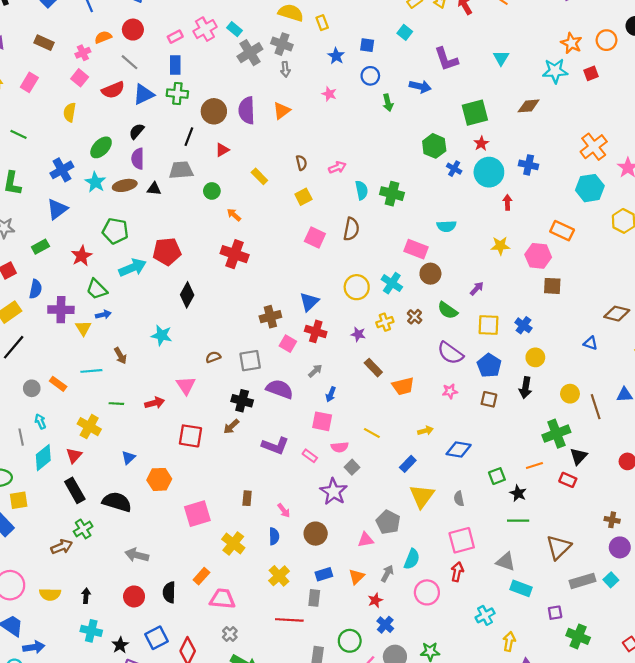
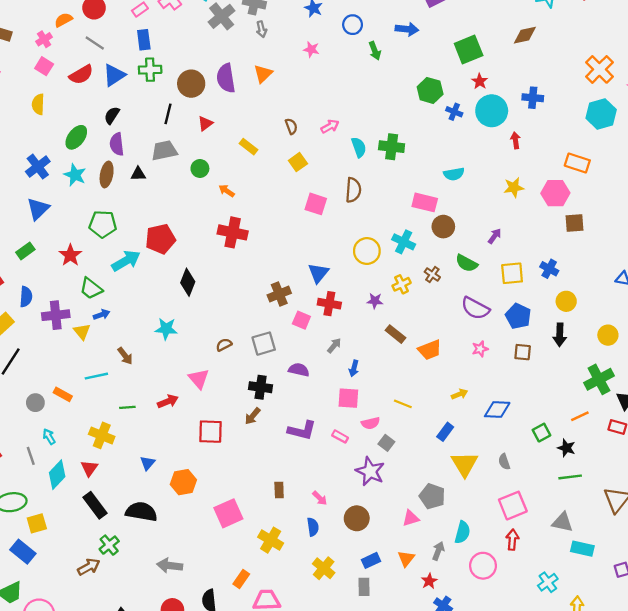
brown ellipse: (125, 185) -> (107, 174), turned -60
purple semicircle: (280, 389) -> (299, 370), size x0.7

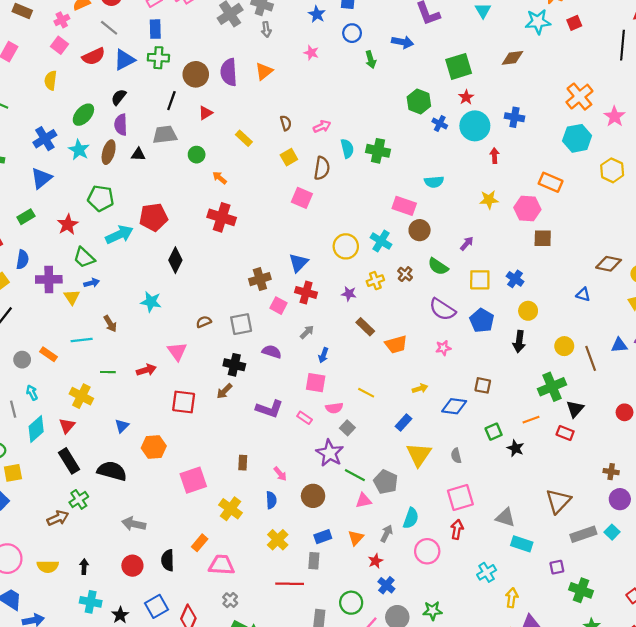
brown semicircle: (353, 190) -> (322, 168), moved
brown square: (523, 352) -> (483, 385), moved
green line: (570, 477) -> (355, 475), moved, turned 30

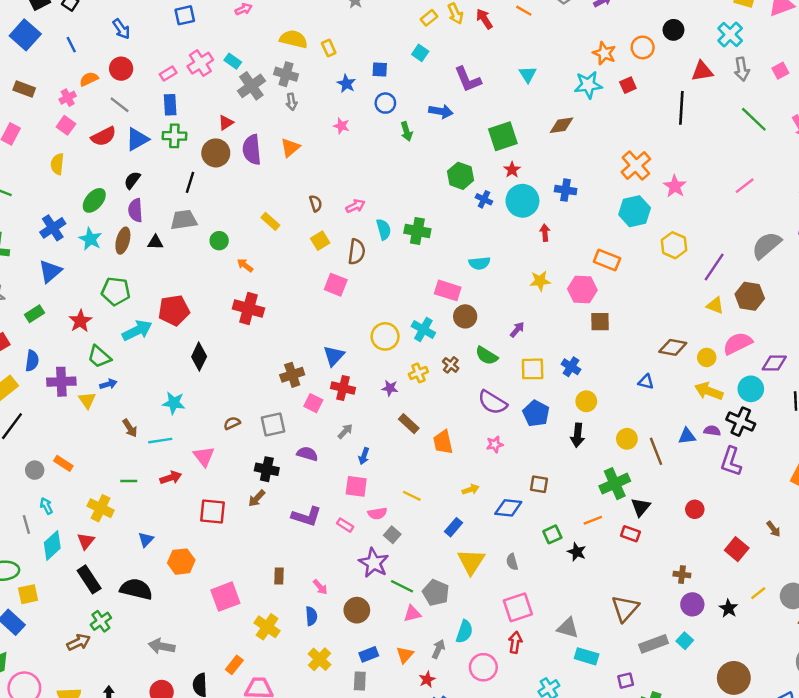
red triangle: (206, 113) -> (226, 123), moved
cyan line: (82, 340) -> (160, 441), moved
orange trapezoid: (396, 344) -> (443, 442), turned 95

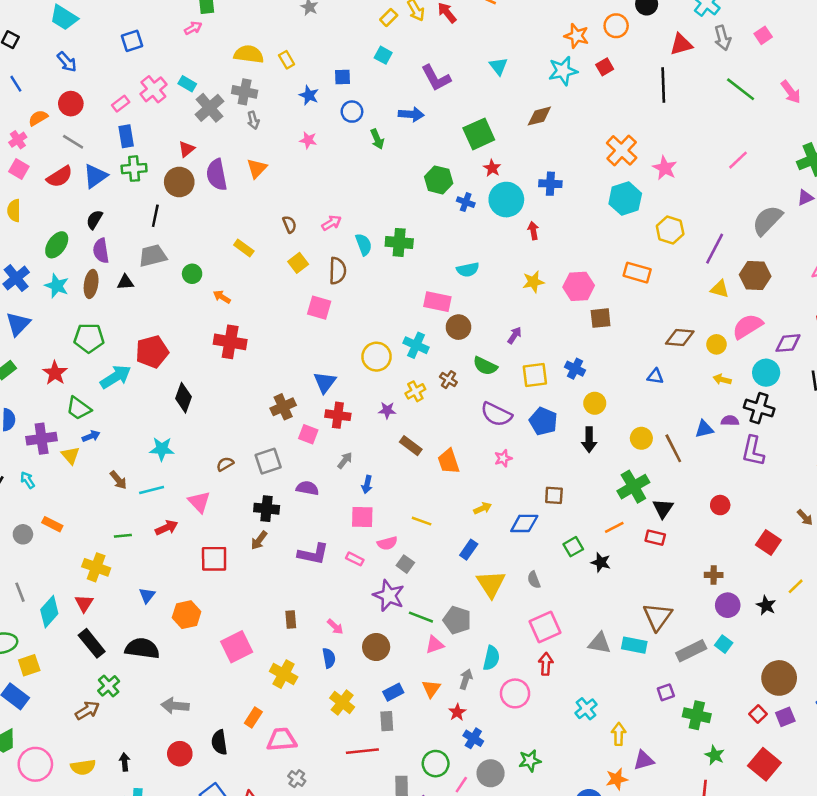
orange rectangle: (607, 260) -> (637, 273), moved
yellow arrow: (709, 391) -> (722, 379), size x0.6
cyan arrow: (46, 506) -> (28, 480), moved
cyan rectangle: (587, 656) -> (634, 645), moved

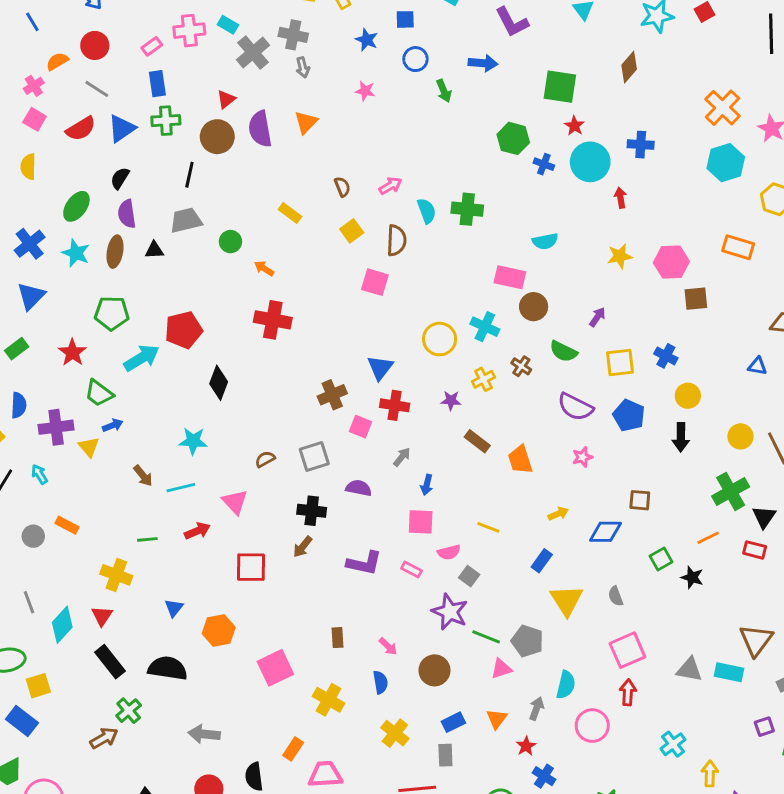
pink cross: (153, 89) -> (189, 31), turned 32
brown diamond: (539, 116) -> (629, 67), turned -36
green square: (479, 134) -> (560, 87), turned 32

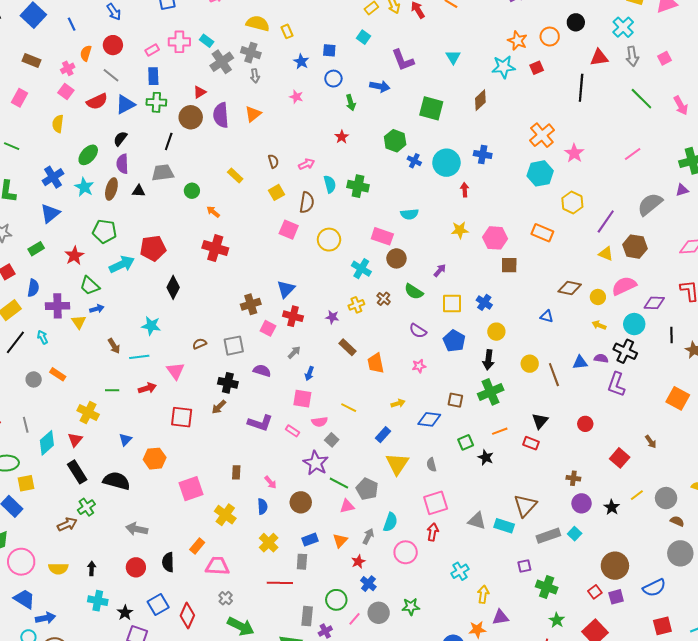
orange semicircle: (57, 61) -> (86, 53), turned -49
red star: (574, 126) -> (342, 137), moved
yellow circle: (440, 339) -> (329, 240), moved
purple semicircle: (575, 407) -> (418, 331), size x0.7
green cross: (731, 491) -> (491, 392), moved

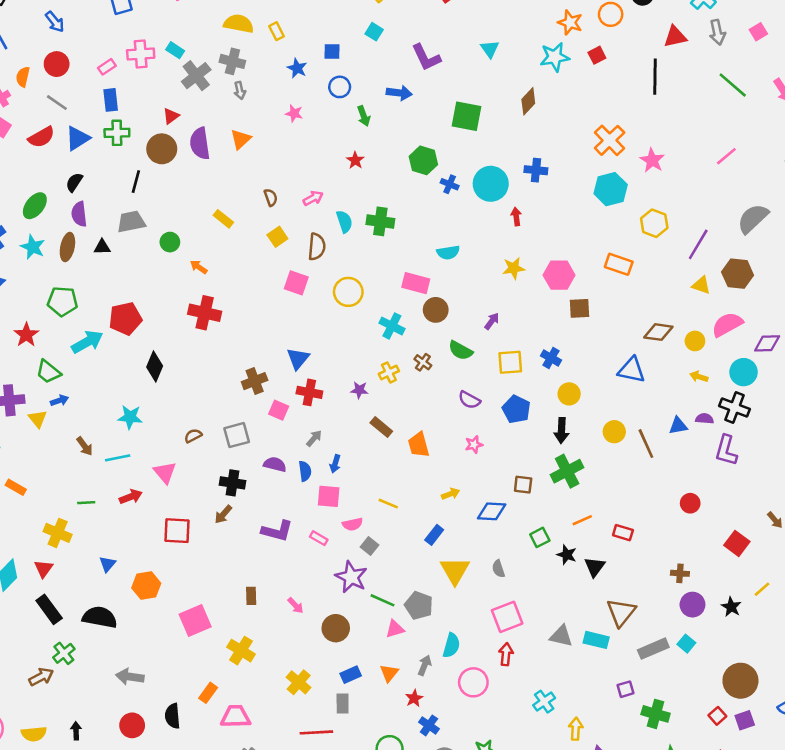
blue triangle: (547, 316) -> (632, 370), size x1.6
black triangle: (540, 421) -> (595, 567), moved
blue semicircle: (262, 506) -> (305, 471), moved

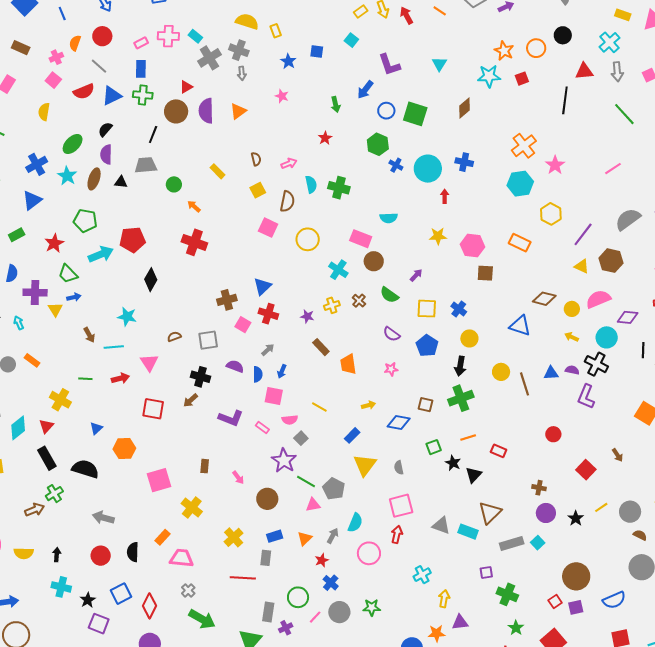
blue circle: (340, 87) -> (386, 111), moved
blue arrow: (399, 93) -> (365, 90), turned 114

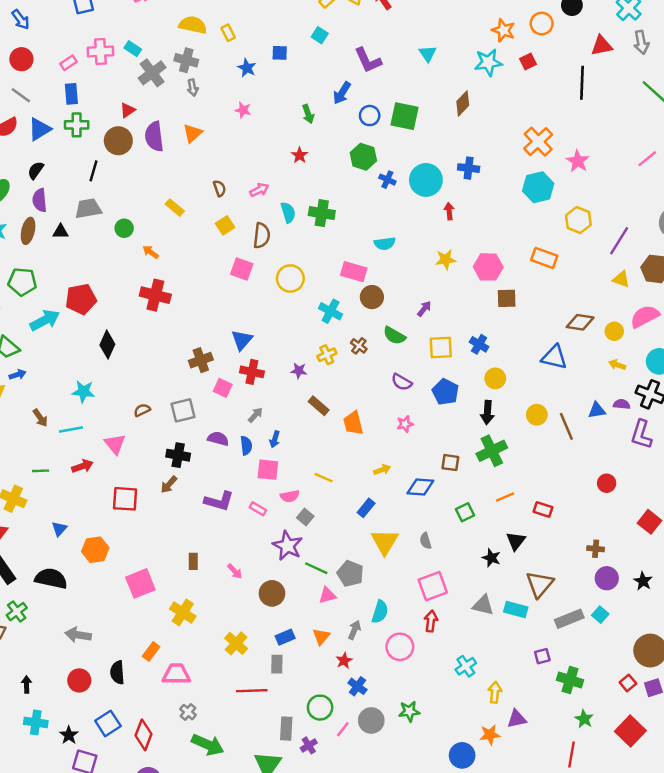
black star: (453, 463) -> (491, 558), moved

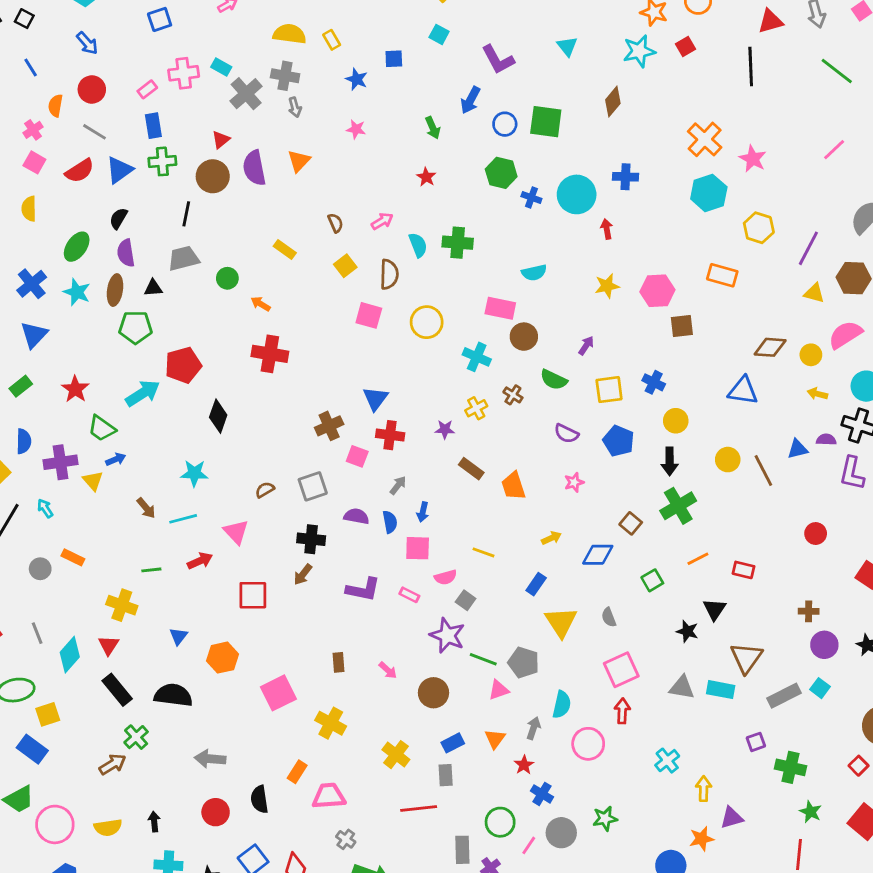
green pentagon: (22, 282) -> (135, 327), moved
brown square: (450, 463) -> (631, 523), turned 36

